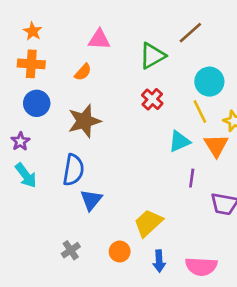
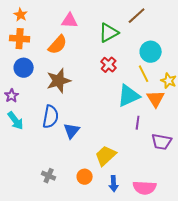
orange semicircle: (83, 72) -> (58, 45), size x1.5
cyan triangle: (179, 141) -> (129, 96), size x1.4
blue triangle: (91, 200) -> (72, 131), moved
gray cross: (71, 250) -> (49, 176), turned -32

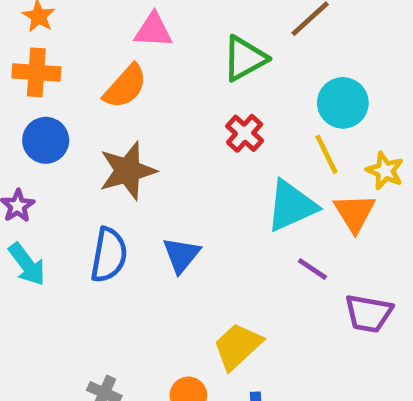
purple line: (138, 123) -> (312, 269), turned -64
blue triangle: (72, 131) -> (181, 255), moved

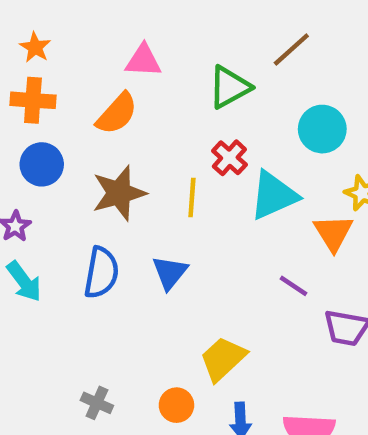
yellow line: (326, 154) -> (192, 198), moved, turned 30
cyan triangle: (291, 206) -> (274, 195), moved

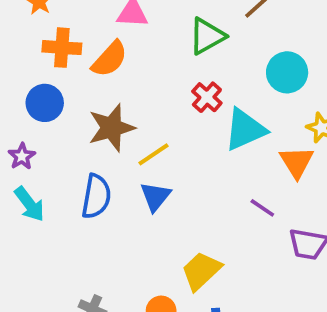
orange cross: (33, 100) -> (62, 48), moved
yellow line: (192, 198) -> (153, 154), moved, turned 52

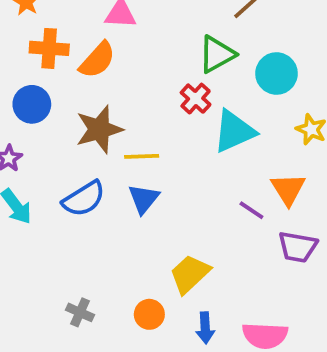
green triangle: (207, 36) -> (217, 54), moved
yellow line: (153, 154) -> (142, 156), turned 32
orange triangle: (297, 162) -> (288, 189), moved
blue semicircle: (96, 196) -> (84, 199), turned 48

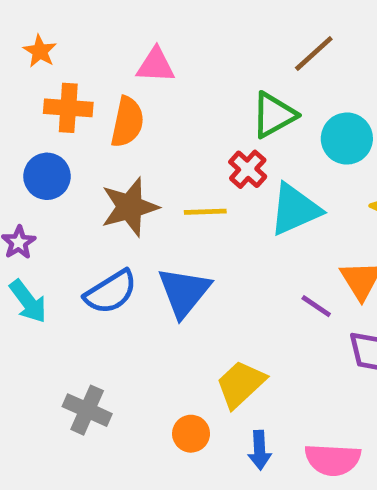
orange semicircle: (97, 60) -> (127, 122), turned -30
yellow line: (142, 156) -> (205, 212), moved
blue triangle: (144, 199) -> (184, 292), size x1.4
gray cross: (80, 312) -> (87, 410), moved, size x1.4

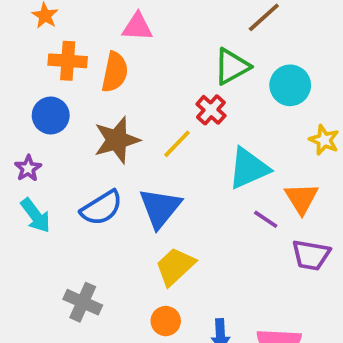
cyan triangle: (295, 209) -> (249, 168), moved
yellow line: (205, 212) -> (177, 144), turned -44
yellow trapezoid: (241, 384) -> (175, 266), moved

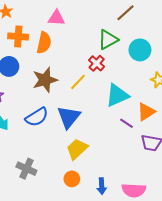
orange triangle: (301, 198) -> (146, 112), turned 30

